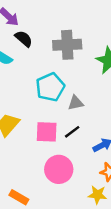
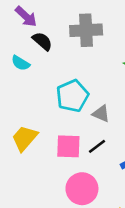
gray cross: (67, 45) -> (86, 30), moved
gray triangle: (76, 103) -> (101, 114), turned 35

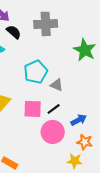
pink circle: (82, 189) -> (53, 132), moved

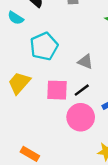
cyan pentagon: (36, 72) -> (44, 46), moved

